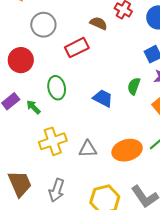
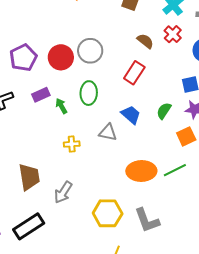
gray circle: (43, 25) -> (90, 51), moved
red rectangle: (77, 48) -> (134, 73), moved, turned -45
yellow cross: (53, 141) -> (72, 144), size x0.6
gray triangle: (88, 149) -> (108, 132), moved

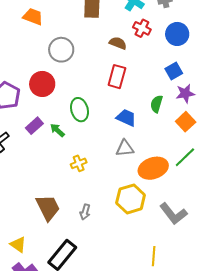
gray circle: (90, 51) -> (61, 50), moved
gray triangle: (108, 132) -> (125, 148), moved
gray arrow: (63, 192) -> (85, 212), size x0.7
yellow hexagon: (108, 213) -> (131, 199), moved

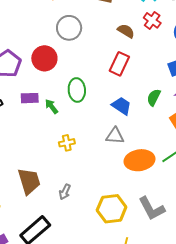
purple rectangle: (34, 126) -> (30, 98), turned 30
yellow hexagon: (131, 199) -> (112, 209), moved

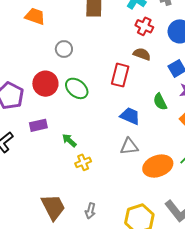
gray circle: (69, 28) -> (64, 49), size x0.7
brown semicircle: (126, 31) -> (142, 54), moved
green ellipse: (77, 90) -> (77, 88), moved, turned -35
green semicircle: (154, 97) -> (160, 102), turned -42
green arrow: (52, 107) -> (69, 140), moved

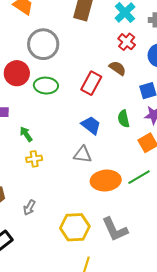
gray circle: (64, 49) -> (43, 44), size x1.8
green ellipse: (77, 88) -> (46, 86), turned -50

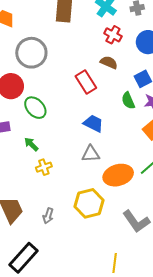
red rectangle: (91, 83) -> (86, 82), turned -50
green ellipse: (46, 86) -> (35, 108), moved, turned 55
green semicircle: (124, 119) -> (128, 101), moved
yellow hexagon: (75, 227) -> (89, 203), moved

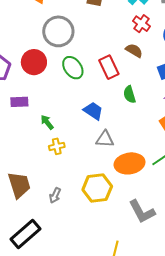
green semicircle: (128, 101) -> (129, 94), moved
green ellipse: (35, 108) -> (73, 68), moved
blue trapezoid: (93, 123) -> (93, 111), moved

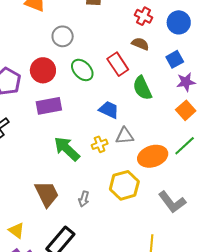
gray circle: (58, 31) -> (63, 36), size x0.7
green semicircle: (129, 94) -> (142, 88), size x1.4
purple rectangle: (19, 102) -> (49, 106), moved, size x1.4
green arrow: (47, 122) -> (67, 149), moved, size x1.8
yellow cross: (57, 146) -> (100, 144), moved

